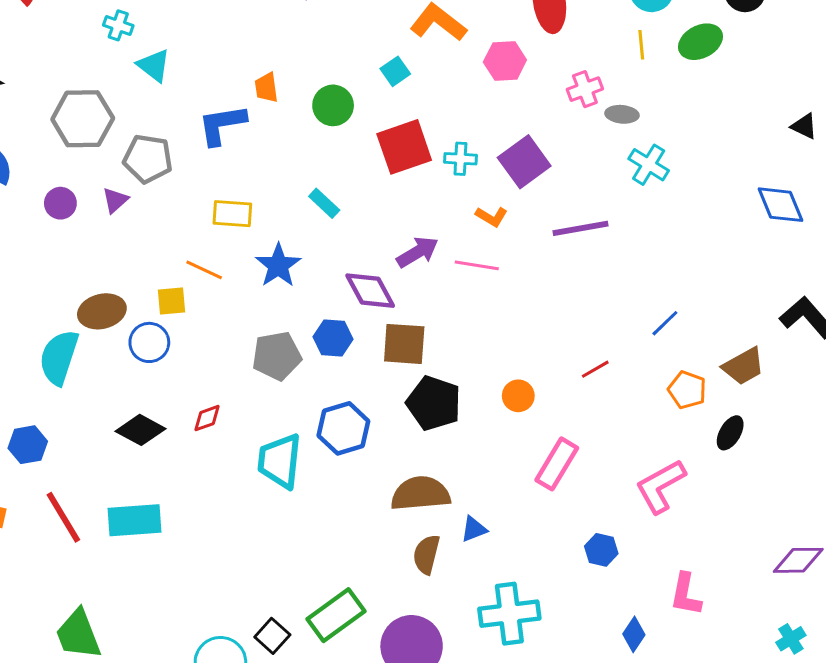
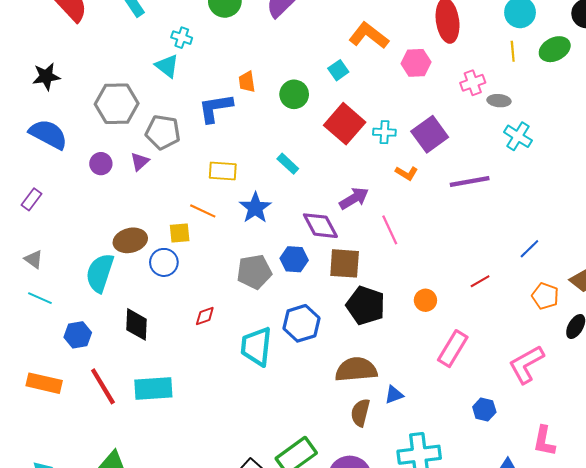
cyan cross: (118, 25) -> (182, 38), moved
red square: (404, 147) -> (345, 124), turned -30
pink line: (477, 265) -> (390, 230), moved, turned 56
black diamond: (140, 430) -> (137, 324), moved, turned 64

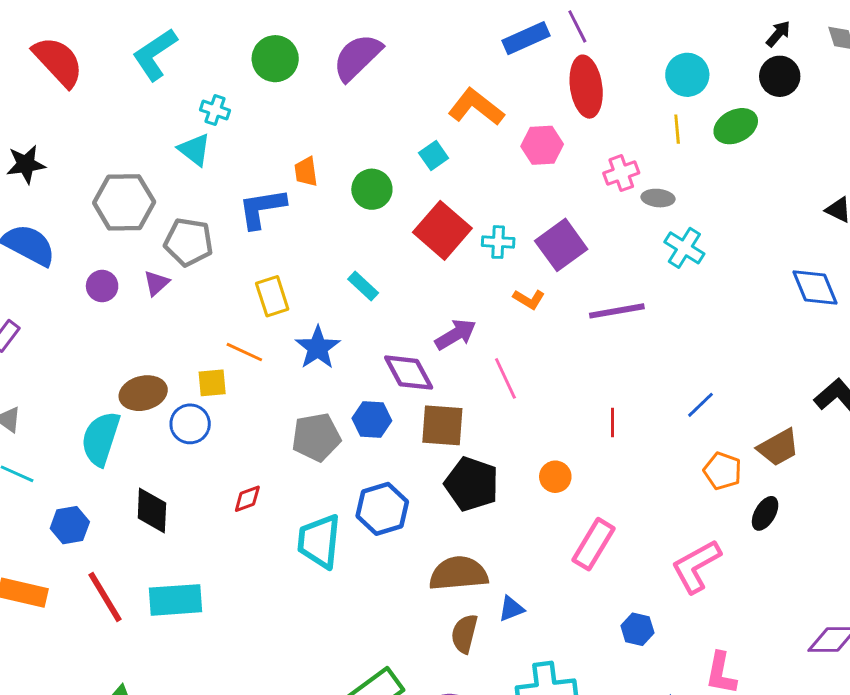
yellow rectangle: (223, 171) -> (272, 296), turned 68
red line: (480, 281) -> (613, 422), moved, turned -60

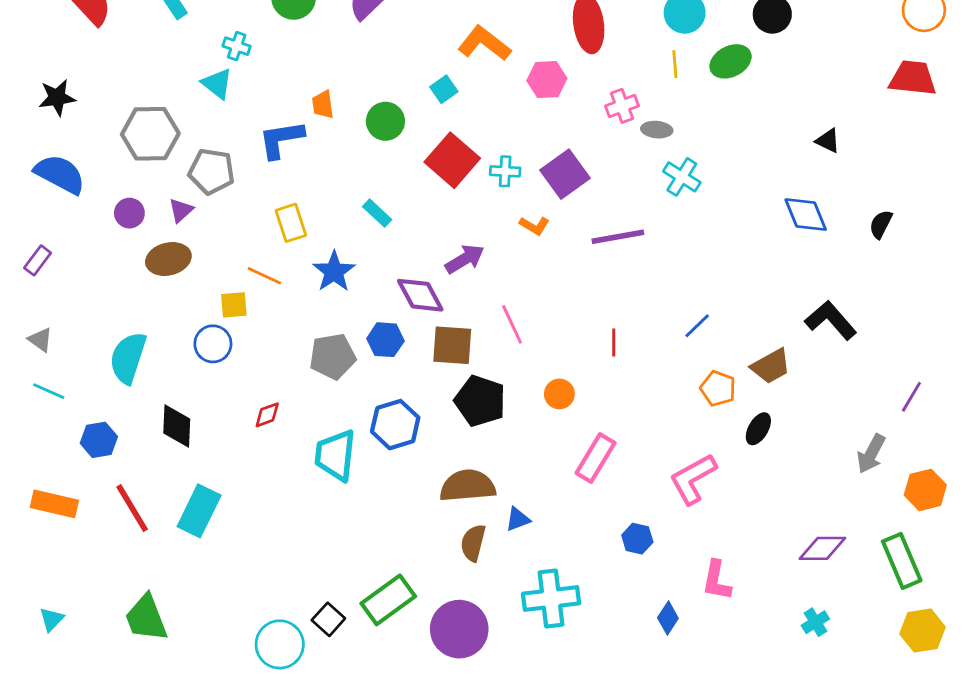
pink line: (505, 378) -> (512, 324), moved
brown ellipse: (143, 393) -> (168, 259), moved
cyan rectangle: (175, 600) -> (199, 511), turned -60

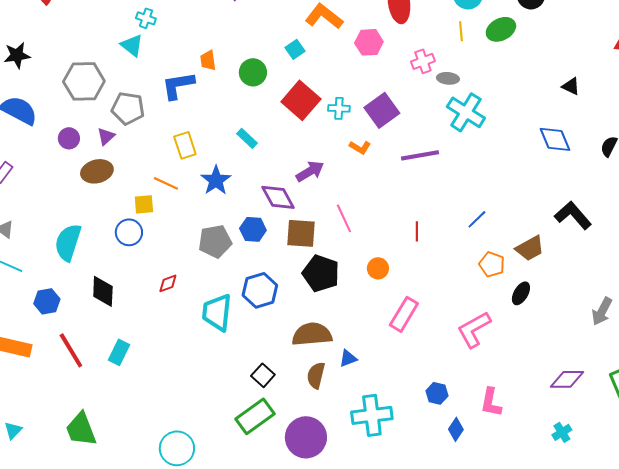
cyan cross: (682, 177) -> (466, 112), size x1.4
cyan rectangle: (199, 511) -> (119, 352), size x0.7
blue hexagon: (637, 539) -> (437, 393), moved
black square: (328, 619) -> (263, 375), moved

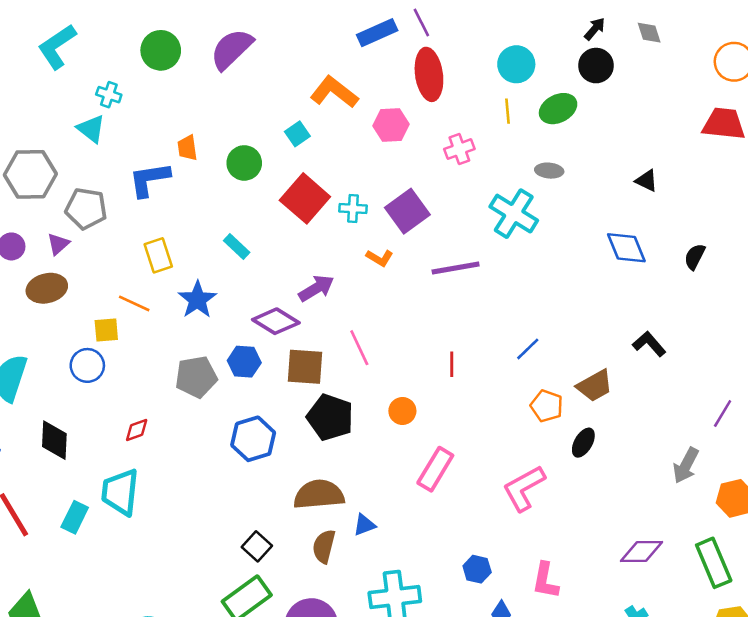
gray ellipse: (448, 78) -> (549, 171), moved
purple diamond: (278, 197) -> (276, 321), turned -30
black L-shape: (573, 215) -> (649, 344), size x0.7
cyan trapezoid: (217, 312) -> (120, 492), moved

